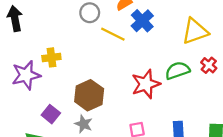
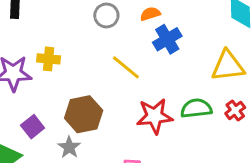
yellow line: (113, 34) -> (126, 67), moved

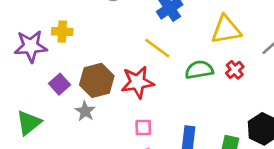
yellow line: (126, 67) -> (157, 48), moved
red star: (155, 116) -> (138, 82), moved
purple square: (33, 127) -> (59, 84), moved

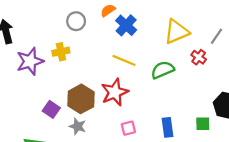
yellow cross: (62, 32) -> (61, 52), moved
purple star: (31, 46) -> (30, 61), moved
red cross: (235, 70) -> (199, 57), moved

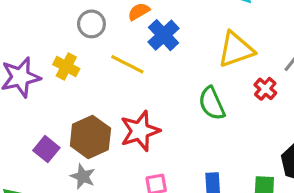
yellow cross: (61, 52) -> (66, 67), turned 35
yellow line: (124, 60) -> (127, 64), moved
green semicircle: (163, 70) -> (212, 103), turned -95

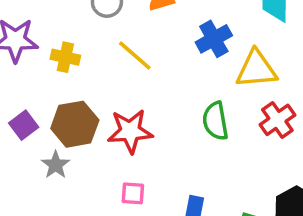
blue cross: (164, 35) -> (214, 39), moved
yellow cross: (66, 67) -> (65, 57), moved, turned -30
red cross: (265, 89) -> (277, 120), size x1.4

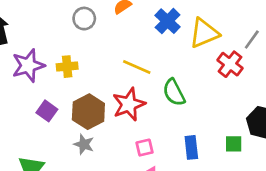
yellow line: (135, 55) -> (137, 67), moved
green semicircle: (215, 121) -> (174, 92), moved
purple square: (24, 125) -> (47, 111), moved

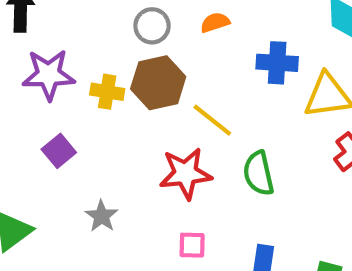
blue cross: (168, 21) -> (277, 63), turned 35
brown hexagon: (88, 112) -> (158, 83), moved

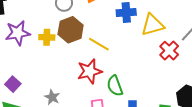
purple square: (59, 151) -> (13, 84), moved
green semicircle: (259, 173) -> (115, 86), moved

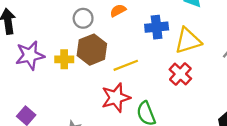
yellow line: (99, 44) -> (126, 65), turned -50
red cross: (169, 51) -> (180, 74), moved

